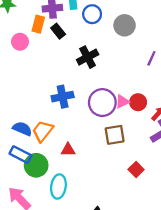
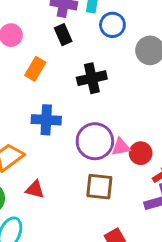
orange rectangle: (38, 24) -> (35, 69), moved

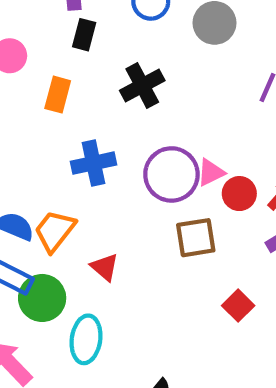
black rectangle: (63, 35) -> (84, 35), turned 54
red circle: (141, 153) -> (239, 194), moved
red triangle: (35, 190) -> (105, 267), turned 42

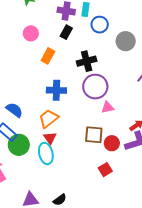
purple circle: (171, 174) -> (95, 87), moved
red circle: (239, 194) -> (112, 143), moved
orange trapezoid: (55, 231) -> (49, 119), moved
cyan ellipse: (86, 339) -> (46, 153), moved, turned -35

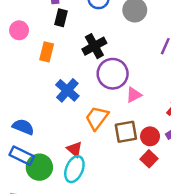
blue cross: (56, 90) -> (67, 90), turned -36
orange trapezoid: (49, 119) -> (97, 118), moved
cyan ellipse: (46, 153) -> (74, 169), turned 50
red square: (105, 170) -> (149, 159), moved

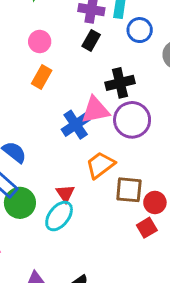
orange rectangle: (47, 52) -> (42, 77), moved
pink triangle: (134, 95) -> (95, 110), moved, size x1.5

